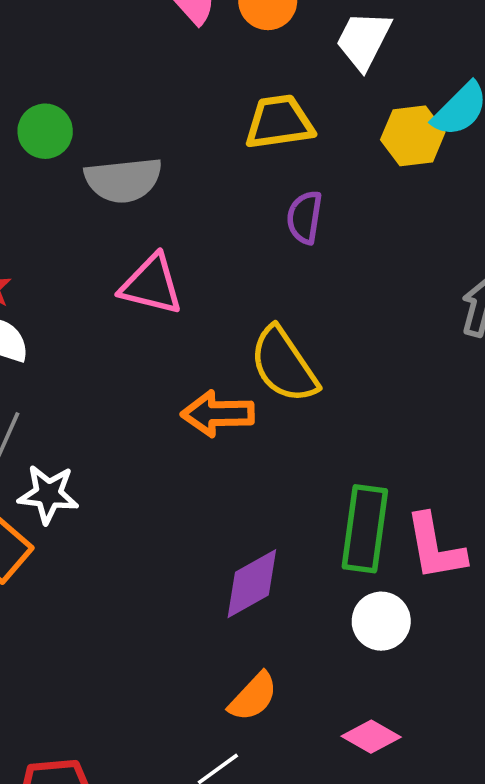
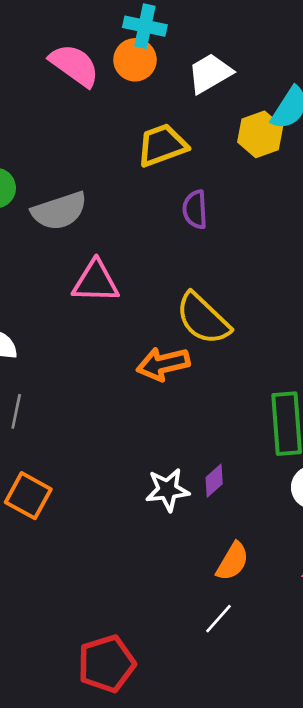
white trapezoid: (364, 40) -> (210, 73), turned 45
white star: (48, 494) -> (168, 490), moved
purple diamond: (252, 584) -> (214, 481), size x0.6

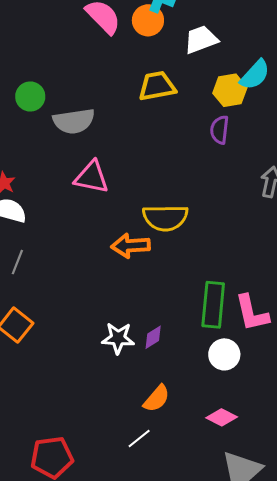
purple semicircle: (195, 210) -> (220, 130), moved
yellow semicircle: (203, 319) -> (165, 218), turned -54

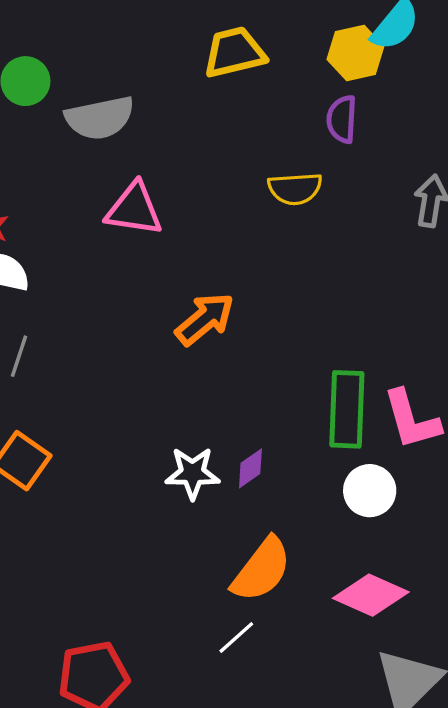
yellow semicircle: (165, 218) -> (295, 189), moved, size x0.7
orange arrow: (131, 246) -> (205, 319), turned 147
orange semicircle: (157, 399) -> (262, 570), size x1.4
pink diamond: (222, 417) -> (371, 595), size x1.4

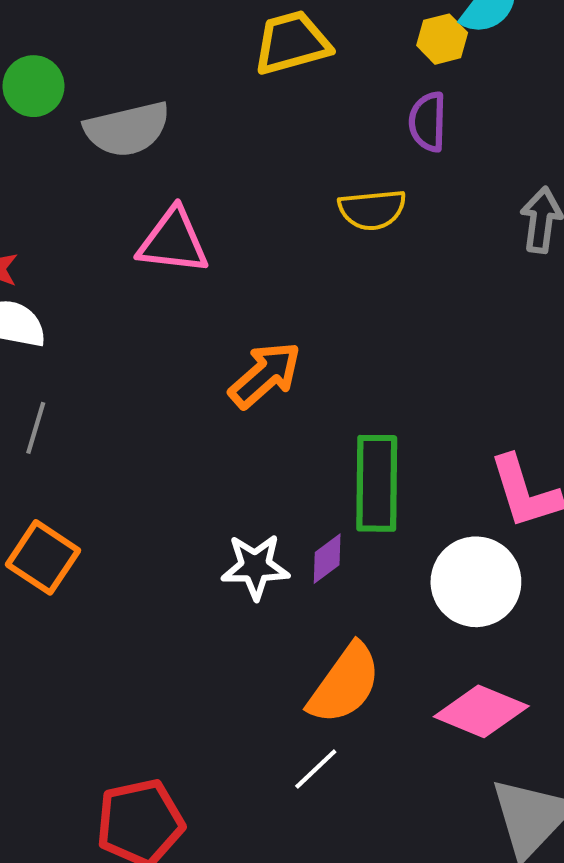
yellow hexagon: (355, 53) -> (442, 39), size x0.7
green rectangle: (347, 409) -> (377, 483), moved
white circle: (370, 491) -> (476, 582), size x1.4

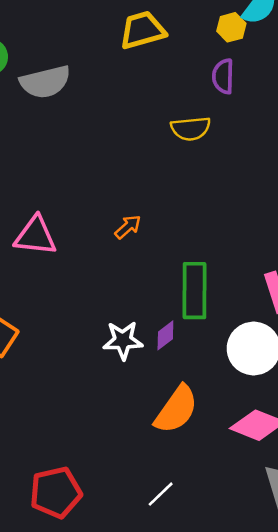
pink triangle: (173, 241) -> (35, 236), moved
orange arrow: (265, 375) -> (128, 227), size x0.6
white line: (316, 769) -> (161, 494), moved

